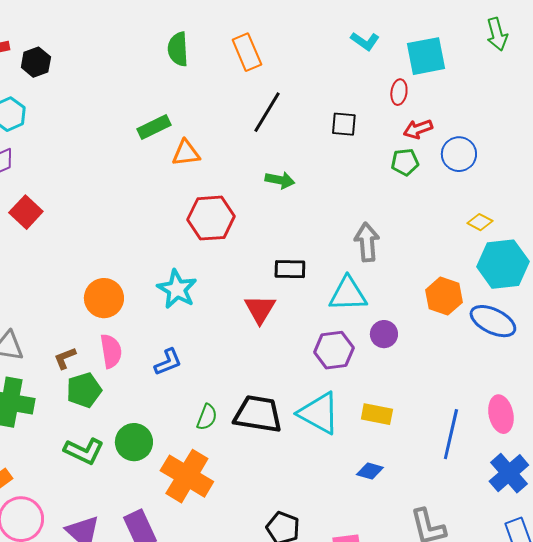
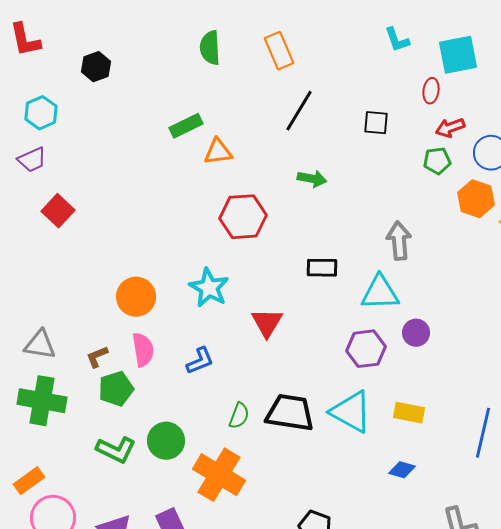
cyan L-shape: (365, 41) -> (397, 40), turned 36
black hexagon: (36, 62) -> (96, 67), moved
orange hexagon: (444, 296) -> (476, 199), moved
red triangle: (260, 309) -> (267, 323), moved

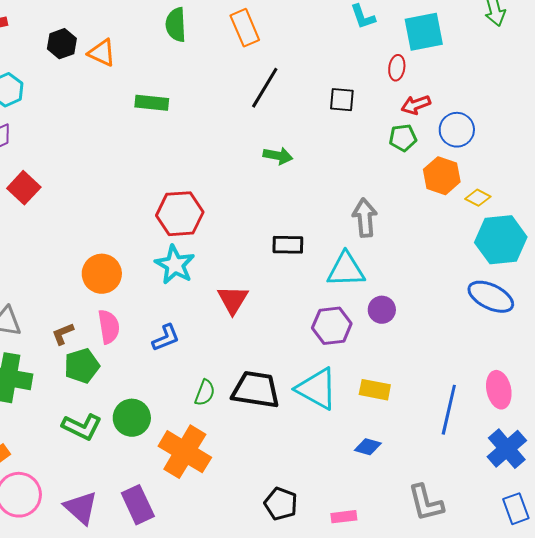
green rectangle: (186, 126) -> (152, 103), turned 32
orange triangle: (218, 152) -> (102, 53), moved, turned 32
red hexagon: (243, 217) -> (180, 214), moved

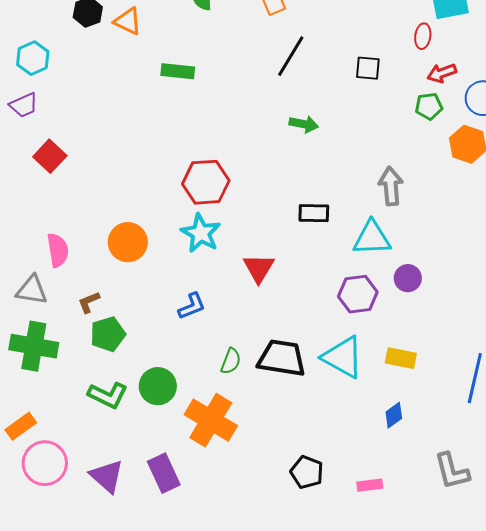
pink semicircle: (109, 327) -> (58, 250), moved
blue diamond: (368, 447) -> (394, 415), turned -52

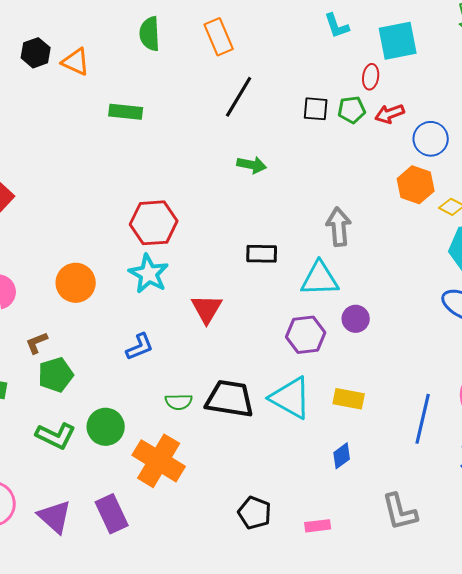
green pentagon: (429, 106) -> (352, 110), moved
green semicircle: (231, 361) -> (179, 402), turned 68

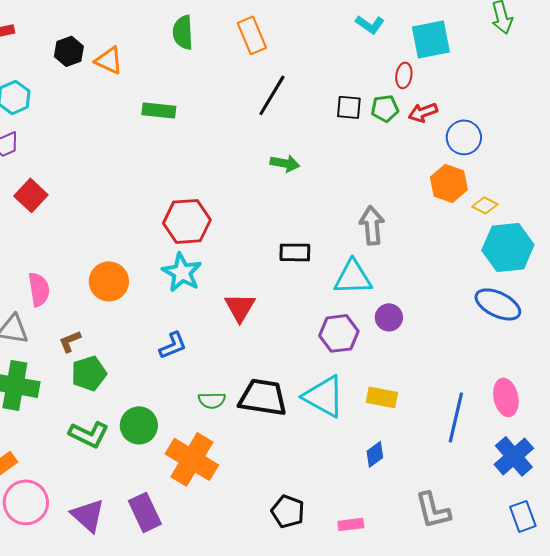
cyan L-shape: (337, 26) -> (370, 24), turned -36

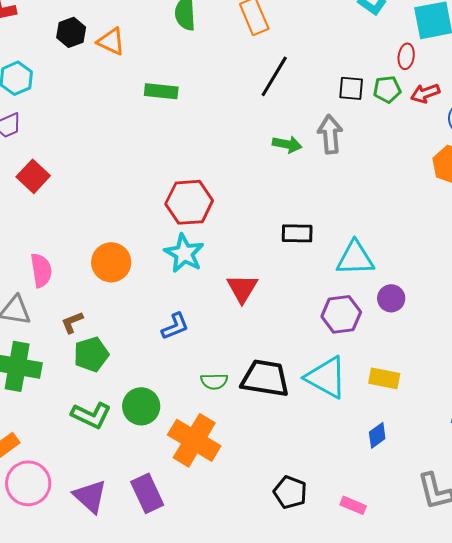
gray arrow: (372, 225) -> (330, 134), moved
pink rectangle: (351, 524) -> (353, 505), turned 30

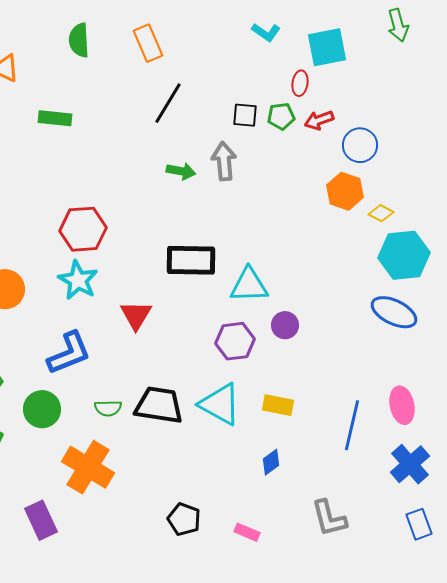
black rectangle: (297, 233) -> (191, 260), size x1.6
blue L-shape: (175, 326) -> (69, 353), size x1.6
green circle: (141, 406) -> (42, 409), moved

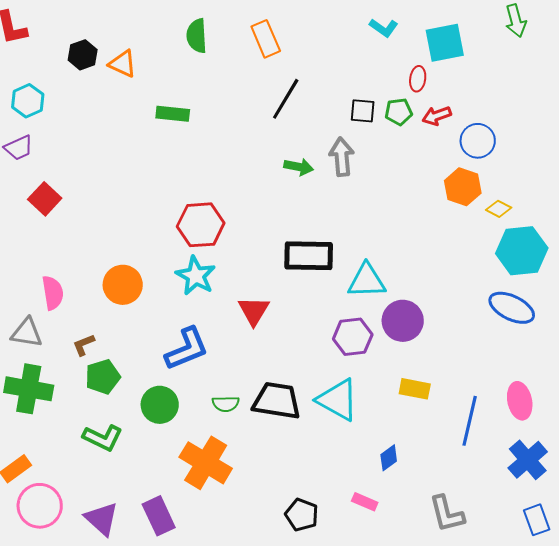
purple circle: (285, 325) -> (403, 321), size x1.5
yellow rectangle: (278, 405) -> (415, 389), moved
pink rectangle: (247, 532) -> (365, 502), moved

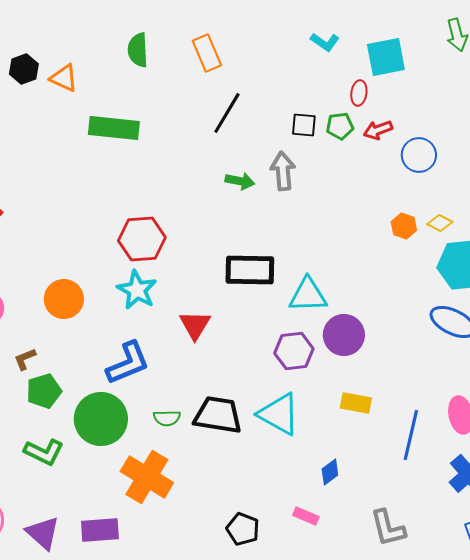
green rectangle: (173, 114) -> (114, 128), size x1.5
orange hexagon: (463, 187) -> (404, 226), moved, size x0.7
green circle: (160, 405) -> (101, 419), size x1.4
purple rectangle: (159, 516) -> (100, 530), turned -69

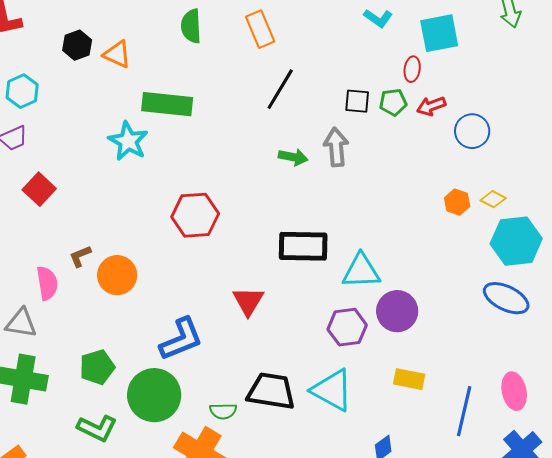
cyan star: (137, 290) -> (128, 141), moved
brown L-shape: (25, 359) -> (80, 256), moved
green semicircle: (167, 418) -> (223, 411), moved

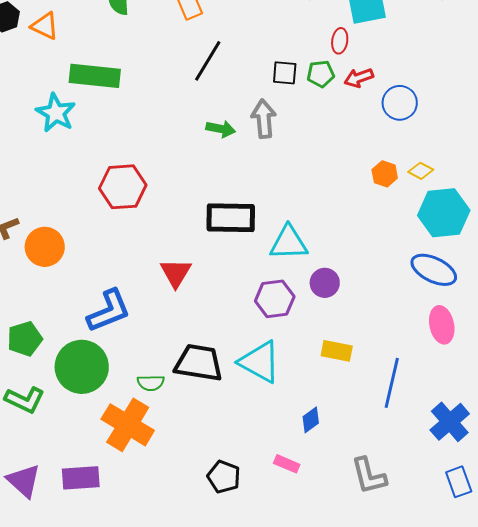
purple circle: (397, 311) -> (325, 283), size x0.7
pink ellipse: (514, 391) -> (442, 325), moved

